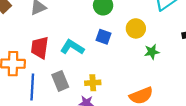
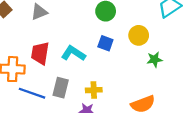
gray rectangle: (60, 81) -> (61, 88), turned 36
blue line: (32, 87) -> (32, 93), turned -75

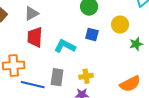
red trapezoid: (40, 53) -> (35, 37), moved

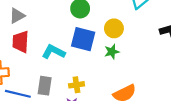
blue square: (92, 34) -> (83, 39), size x1.6
green star: (136, 44) -> (112, 52), moved

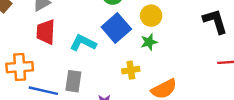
blue square: (83, 39) -> (116, 28), turned 35
yellow cross: (76, 85) -> (131, 70), moved

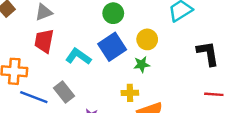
yellow cross: (131, 70) -> (130, 93), moved
gray rectangle: (73, 81) -> (64, 92), turned -54

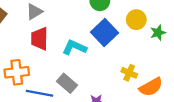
green star: (142, 64) -> (158, 33), moved
yellow cross: (130, 93) -> (129, 73), turned 35

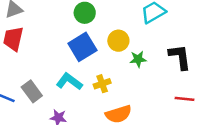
cyan L-shape: (74, 47) -> (69, 82), moved
yellow cross: (129, 73) -> (102, 84), moved, turned 35

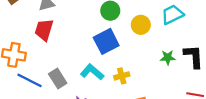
yellow circle: (118, 41) -> (141, 25), moved
green star: (138, 59) -> (168, 57), moved

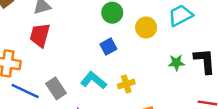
blue square: (106, 41) -> (108, 47), size x0.6

